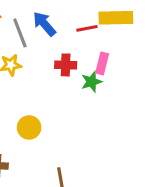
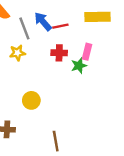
red line: (87, 28) -> (60, 26), moved

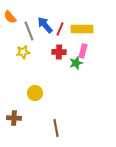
yellow rectangle: (97, 17) -> (82, 29), moved
red line: (60, 26) -> (60, 29), turned -56

